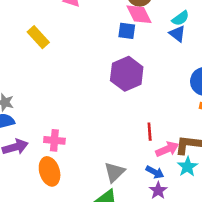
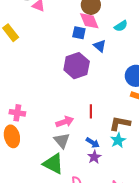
blue triangle: (177, 34) -> (100, 46), moved
pink arrow: (167, 149) -> (65, 122), moved
gray triangle: (115, 172) -> (62, 141), turned -30

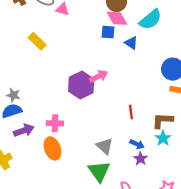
cyan semicircle: (121, 26) -> (150, 19), size x1.6
purple hexagon: (77, 66) -> (81, 85), moved
pink arrow: (65, 122) -> (99, 76), moved
green triangle: (53, 164) -> (99, 171), turned 35

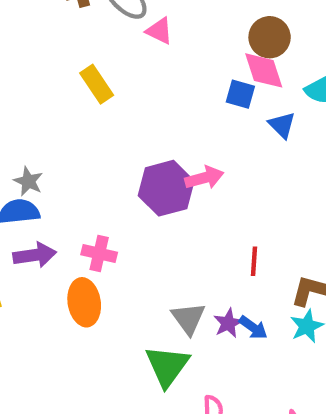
purple star: (141, 159) -> (228, 323), moved

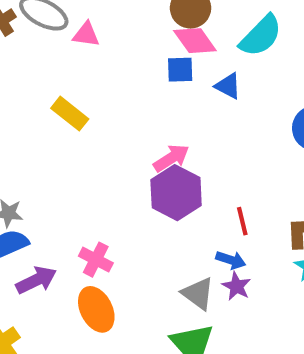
yellow rectangle: (97, 84) -> (70, 114), moved
purple hexagon: (166, 188) -> (176, 193), moved
pink cross: (99, 254) -> (96, 260), turned 32
blue arrow: (253, 327) -> (231, 260), moved

